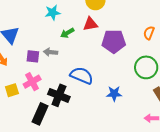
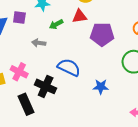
purple square: (33, 56) -> (19, 17), moved
pink cross: (32, 82) -> (19, 72), turned -36
black rectangle: (40, 114) -> (26, 104), turned -50

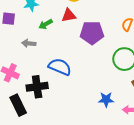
black cross: (46, 86) -> (37, 87), turned -30
blue star: (101, 87) -> (106, 100), moved

